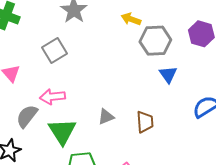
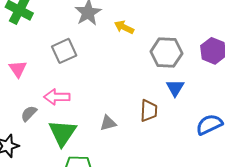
yellow arrow: (131, 19) -> (124, 27), moved
gray semicircle: (27, 116) -> (29, 114), size x0.7
brown trapezoid: (145, 122) -> (149, 111), moved

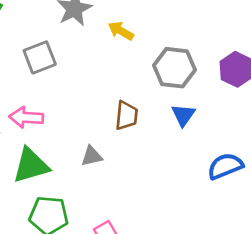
brown trapezoid: (149, 111) -> (126, 116), moved
green triangle: (62, 133) -> (31, 165), turned 36

